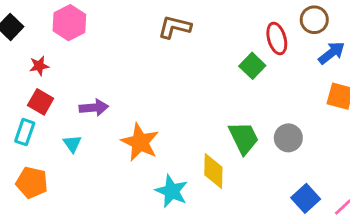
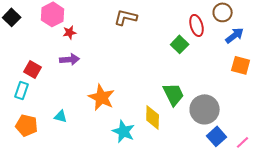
red star: (39, 66) -> (70, 32), moved
purple arrow: (94, 108) -> (70, 59), moved
gray circle: (288, 138) -> (205, 109), moved, size x1.5
cyan triangle: (72, 144) -> (61, 116), moved, turned -40

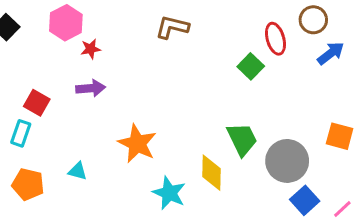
orange square: (241, 65) -> (340, 136), moved

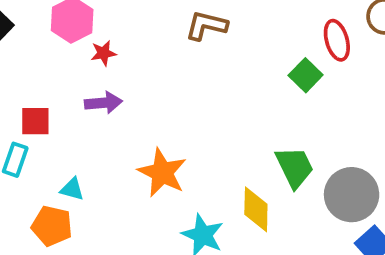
red square: (37, 103) -> (35, 121), turned -30
cyan triangle: (78, 171) -> (72, 189), moved
orange pentagon: (28, 184) -> (52, 226), moved

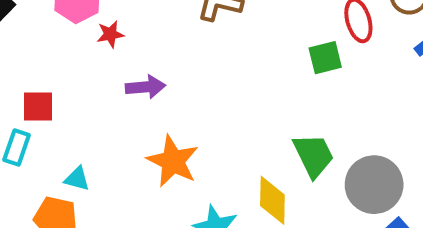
green square: (306, 75) -> (325, 58), turned 32
purple arrow: (103, 103) -> (145, 87), moved

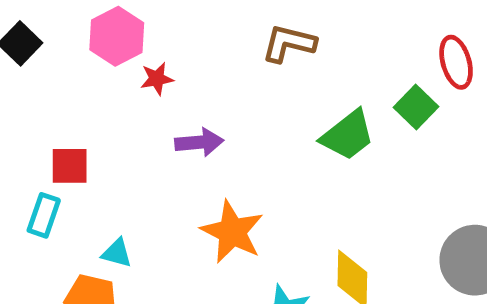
green square: (325, 58) -> (416, 107), turned -32
green trapezoid: (313, 155) -> (348, 135), moved, turned 78

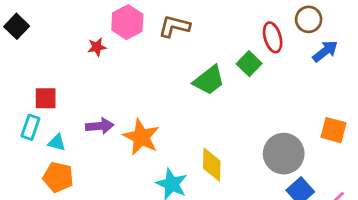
pink hexagon: (117, 36) -> (127, 22), moved
purple arrow: (199, 142) -> (100, 126), moved
cyan triangle: (117, 253) -> (57, 143), moved

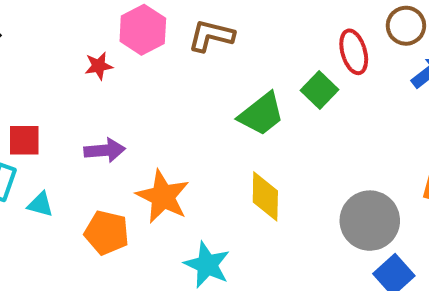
purple arrow: (100, 126) -> (105, 150), moved
yellow diamond: (212, 165) -> (265, 196), moved
orange pentagon: (58, 177) -> (107, 233), moved

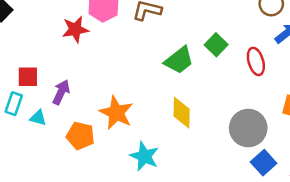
red ellipse: (354, 52) -> (256, 61), moved
red star: (99, 66) -> (75, 29), size x1.5
purple arrow: (105, 150) -> (61, 92), moved, turned -60

